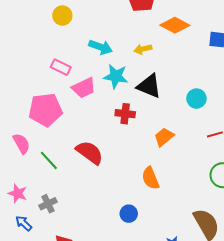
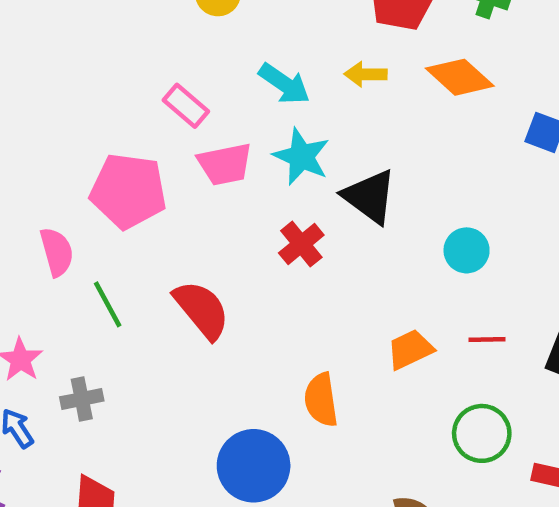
yellow arrow: (143, 49) -> (366, 74), moved
red cross: (125, 114) -> (301, 244), turned 30
orange trapezoid: (164, 137) -> (410, 349), moved
blue circle: (129, 214) -> (254, 466), size x1.8

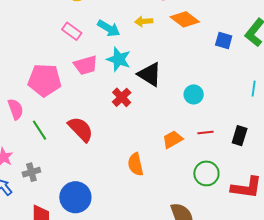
pink rectangle: (186, 106) -> (72, 31), moved
blue circle: (254, 466) -> (75, 197), moved

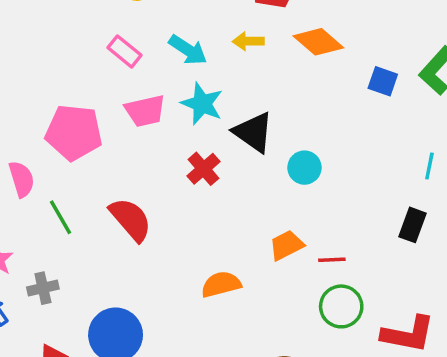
cyan circle: (194, 94) -> (304, 168), moved
red line: (206, 132) -> (332, 260), moved
black rectangle: (240, 136) -> (412, 225), moved
orange semicircle: (135, 164) -> (221, 284), turned 85

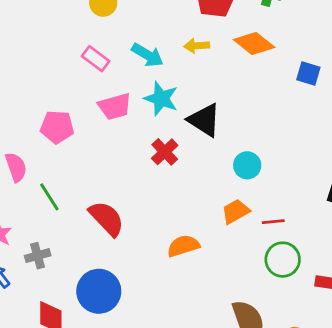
pink pentagon: (74, 132) -> (57, 127), size x0.7
cyan circle: (304, 168) -> (247, 165), moved
red semicircle: (131, 219) -> (107, 218), moved

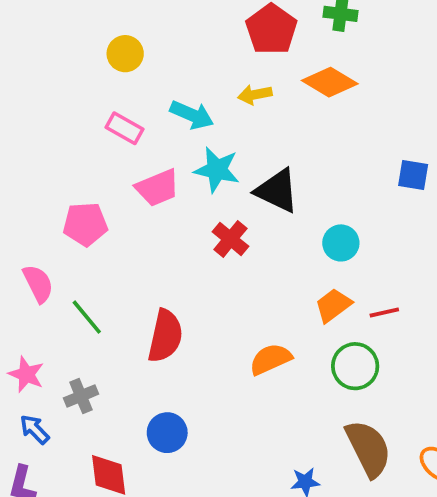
blue square: (308, 74) -> (413, 175), moved
red semicircle: (107, 218) -> (165, 336), turned 63
green circle: (283, 260) -> (355, 366), moved
blue circle: (99, 291) -> (167, 433), size x0.7

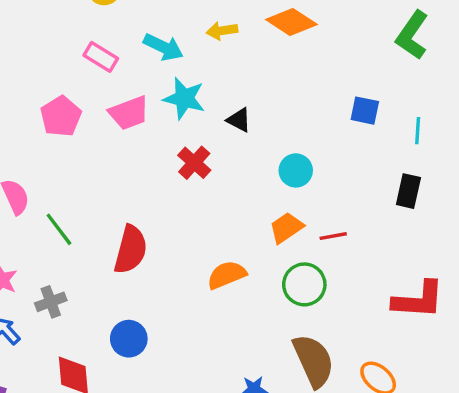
black triangle: (277, 191) -> (239, 120), size x0.6
pink pentagon: (85, 224) -> (61, 116), moved, turned -30

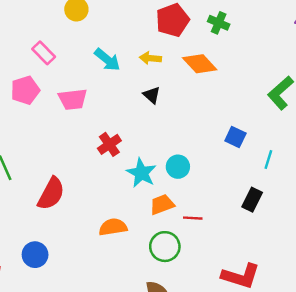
pink rectangle: (101, 57) -> (44, 53), moved
cyan star: (184, 98) -> (141, 173), moved
black triangle: (239, 120) -> (152, 95), moved

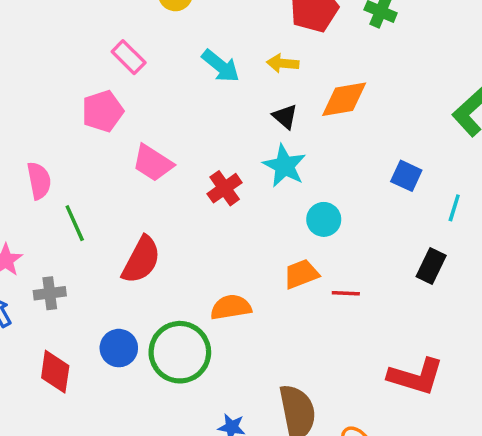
orange diamond: (200, 64) -> (344, 99), moved, turned -56
pink trapezoid: (73, 99) -> (153, 163), moved, turned 40
cyan star: (141, 173) -> (284, 166), moved
green circle: (165, 247) -> (180, 352), moved, size x1.4

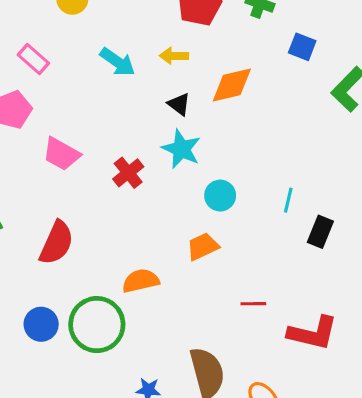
blue square: (406, 176) -> (302, 47), moved
cyan line: (454, 208) -> (288, 200), moved
red line: (346, 293) -> (253, 304), moved

